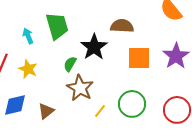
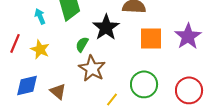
brown triangle: (46, 111) -> (58, 91), turned -42
yellow line: (100, 111) -> (112, 99), moved

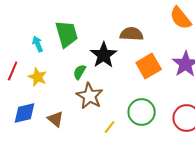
orange square: (151, 38) -> (149, 66), turned -30

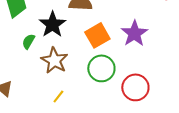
brown star: (90, 96) -> (54, 60), moved
green circle: (142, 112) -> (101, 68), moved

